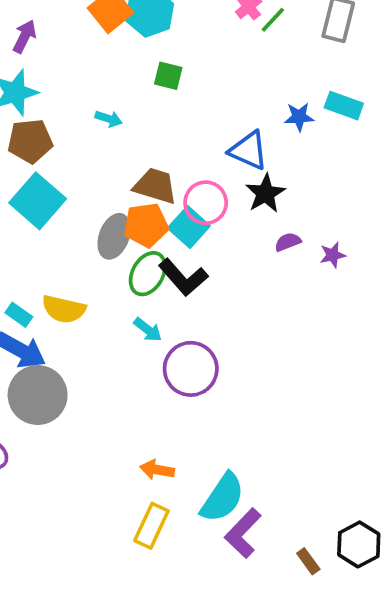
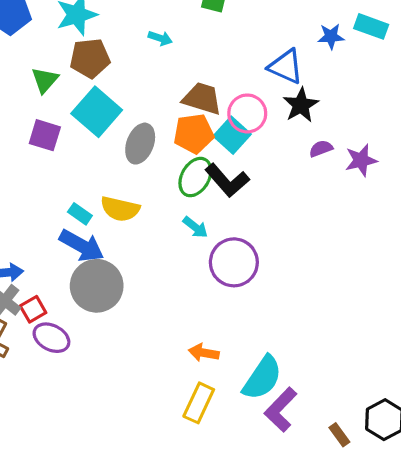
gray ellipse: (114, 236) -> (140, 144), moved
purple star: (333, 255) -> (361, 160), size x1.4

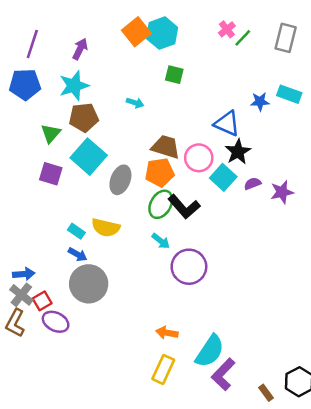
cyan square: (232, 135) -> (223, 177), moved
blue arrow: (82, 246) -> (78, 254), size x0.6

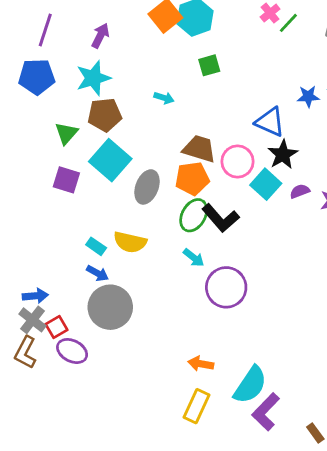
green square: (174, 75) -> (209, 65), turned -30

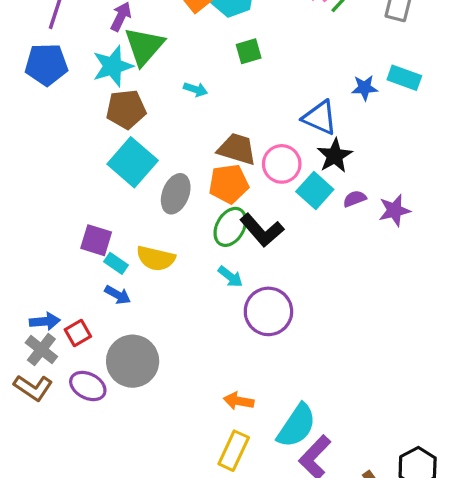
green triangle: (66, 133) -> (144, 46), moved, size x1.5
purple square: (66, 180) -> (96, 240), moved
gray circle: (110, 307) -> (133, 361), moved
red square: (57, 327) -> (78, 333), moved
brown L-shape: (25, 352) -> (33, 388), turned -84

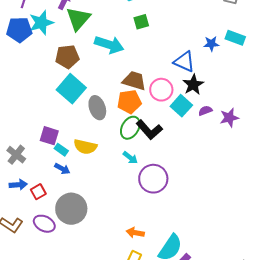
cyan star: (113, 66) -> (41, 23), moved
cyan arrow: (196, 89) -> (109, 45), size x2.0
gray ellipse: (176, 194) -> (97, 108), turned -40
gray cross: (41, 350) -> (16, 155), moved

